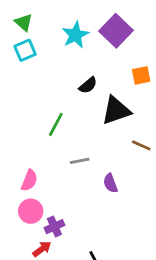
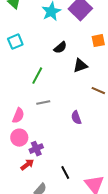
cyan square: (25, 50) -> (15, 42), moved
black triangle: (116, 110) -> (80, 66), size x0.7
gray line: (80, 161) -> (43, 103), moved

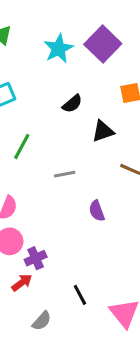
green line: (37, 76) -> (22, 147), moved
gray line: (43, 103) -> (65, 174), moved

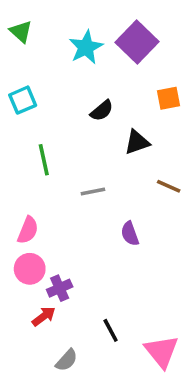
green line: (22, 147) -> (44, 160), turned -40

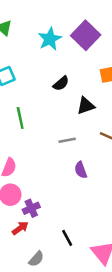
gray line: (93, 191) -> (67, 140), moved

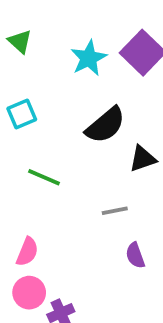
black semicircle: (61, 83) -> (105, 125), size x1.6
green line: (20, 118) -> (44, 177), turned -55

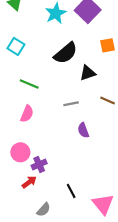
cyan square: (22, 114) -> (16, 46), turned -35
pink semicircle: (27, 252) -> (27, 114), moved

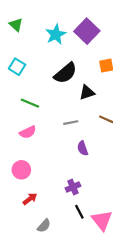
pink semicircle: (27, 114) -> (28, 132), turned 42
purple cross: (39, 164) -> (73, 187), moved
black line: (71, 191) -> (79, 212), moved

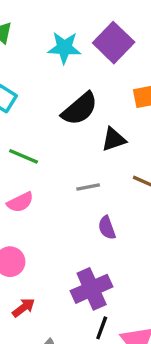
cyan star: (56, 34) -> (64, 48), turned 30
purple cross: (73, 187) -> (92, 289), size x1.6
black line: (79, 212) -> (102, 328), turned 48

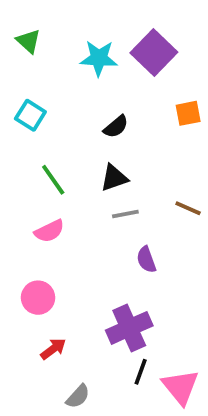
black semicircle: (80, 109) -> (116, 127), size x0.6
black triangle: (114, 139) -> (114, 178), moved
green line: (24, 156) -> (53, 180), turned 32

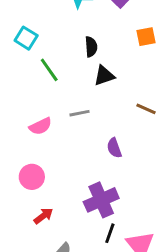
black semicircle: (116, 127) -> (91, 47), turned -54
black triangle: (114, 178) -> (104, 76), moved
green line: (53, 180) -> (49, 70), moved
gray line: (125, 214) -> (80, 113), moved

